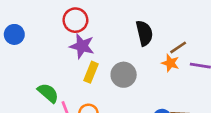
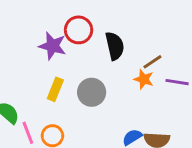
red circle: (75, 20) -> (79, 30), moved
purple star: (82, 46) -> (52, 46), moved

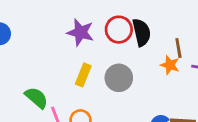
red circle: (79, 30) -> (119, 30), moved
brown line: (152, 62) -> (178, 48), turned -66

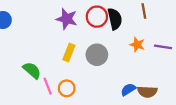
brown line: (178, 48) -> (144, 11), moved

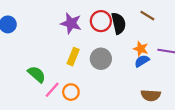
brown line: (144, 11) -> (147, 16), turned -48
pink line: (48, 86) -> (52, 90), turned 63
blue semicircle: (128, 89) -> (142, 61), moved

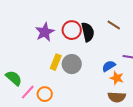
purple star: (71, 23) -> (45, 32), turned 30
orange star: (141, 49) -> (117, 78), moved
yellow rectangle: (73, 57) -> (56, 62), moved

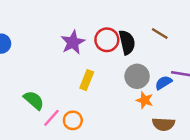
gray circle: (72, 64) -> (137, 76), moved
blue semicircle: (109, 66) -> (163, 83), moved
orange star: (117, 78) -> (145, 100), moved

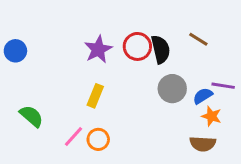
yellow rectangle: (87, 80) -> (95, 96), moved
green semicircle: (34, 100) -> (31, 116), moved
orange star: (145, 100) -> (211, 116), moved

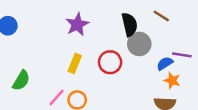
red circle: (137, 46) -> (110, 62), moved
gray circle: (172, 89) -> (139, 44), moved
green semicircle: (31, 116) -> (21, 80), turned 80

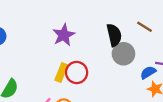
red circle: (110, 62) -> (77, 73), moved

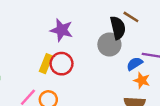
purple star: (64, 35) -> (62, 30), moved, turned -30
black semicircle: (114, 35) -> (118, 28), moved

